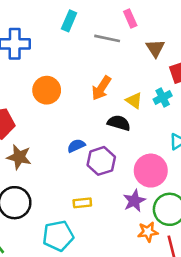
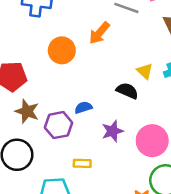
orange arrow: (101, 88) -> (99, 33), moved
purple hexagon: (101, 161) -> (59, 125), moved
purple star: (134, 201) -> (113, 131), moved

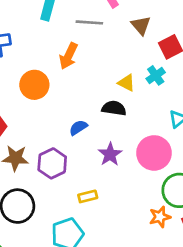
blue semicircle: (83, 108) -> (78, 128), moved

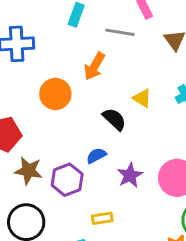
yellow triangle: (126, 83) -> (142, 98), moved
black semicircle: (114, 108) -> (114, 119), moved, turned 30
blue semicircle: (78, 128) -> (96, 156), moved

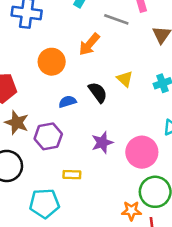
blue semicircle: (96, 156) -> (67, 102), moved

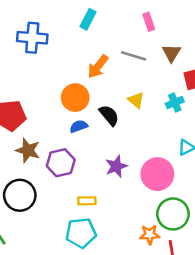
gray line: (116, 19) -> (134, 56), moved
orange circle: (52, 62) -> (75, 98), moved
cyan pentagon: (44, 203) -> (81, 233), moved

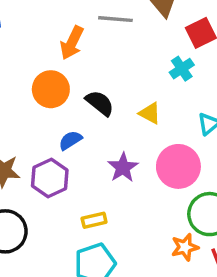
yellow triangle: (136, 100) -> (150, 113), moved
blue semicircle: (79, 126) -> (70, 140), moved

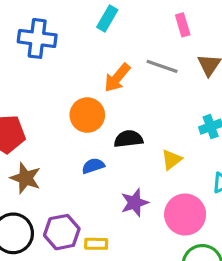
black semicircle: (100, 103) -> (128, 139), turned -60
yellow triangle: (150, 113) -> (172, 160), turned 40
purple hexagon: (50, 178) -> (62, 232), moved

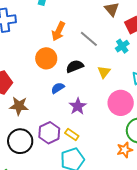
gray line: (162, 66) -> (89, 39), moved, turned 36
purple star: (135, 203) -> (78, 106), moved
yellow rectangle: (96, 244) -> (72, 134), turned 48

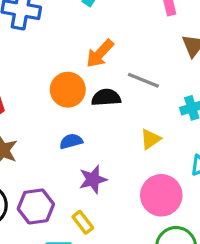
gray line: (89, 39) -> (143, 80), turned -36
black semicircle: (75, 66) -> (106, 97), moved
yellow rectangle: (72, 134) -> (83, 222), moved

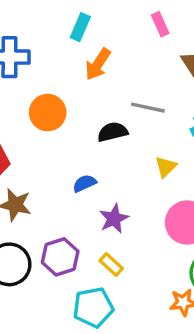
orange arrow: (100, 54) -> (98, 64), moved
orange circle: (68, 90) -> (48, 113), moved

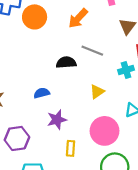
orange arrow: (98, 64) -> (78, 18), moved
orange circle: (48, 113) -> (35, 17), moved
yellow rectangle: (111, 264) -> (71, 148), moved, turned 42

